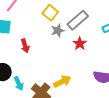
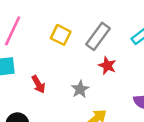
gray star: (58, 31) -> (80, 89), moved

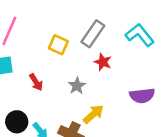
yellow square: (61, 35) -> (58, 45), moved

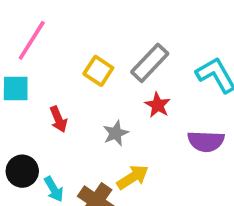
purple semicircle: (142, 96) -> (206, 141), moved

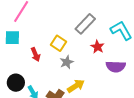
yellow square: (98, 71) -> (58, 43), moved
red star: (158, 105) -> (97, 47), moved

